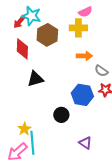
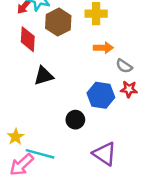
yellow star: (24, 129) -> (16, 137), moved
cyan line: (32, 143) -> (40, 154), turned -70
purple triangle: (85, 143) -> (105, 154), size x1.5

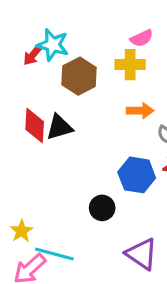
red diamond: (28, 39) -> (35, 126), moved
black triangle: (44, 76) -> (59, 127), moved

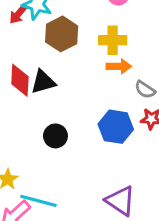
yellow cross: (130, 65) -> (113, 40), moved
black circle: (102, 208) -> (55, 136), moved

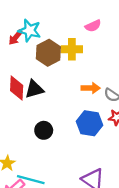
yellow cross: (113, 40) -> (72, 49), moved
orange arrow: (119, 66) -> (91, 88), moved

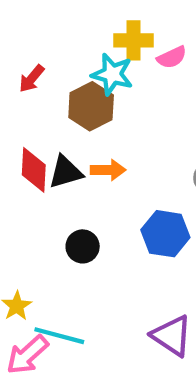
cyan star: (30, 30) -> (112, 74), moved
yellow cross: (72, 49) -> (134, 40), moved
orange arrow: (91, 88) -> (108, 170), moved

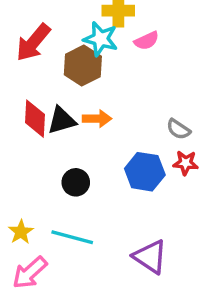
pink semicircle: (172, 57) -> (147, 41), moved
red arrow: (32, 79) -> (33, 42), size x1.6
cyan line: (59, 336) -> (72, 237), moved

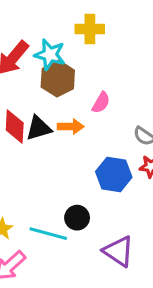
cyan star: (101, 39) -> (50, 55), moved
pink semicircle: (147, 41) -> (101, 103), moved, turned -35
black circle: (76, 182) -> (77, 218), moved

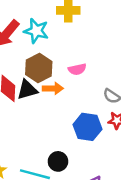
brown hexagon: (58, 79) -> (39, 68), moved
pink semicircle: (101, 103) -> (77, 69), turned 48

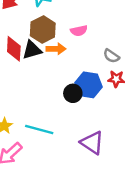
black circle: (58, 161) -> (73, 93), moved

